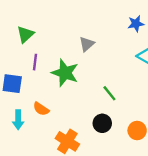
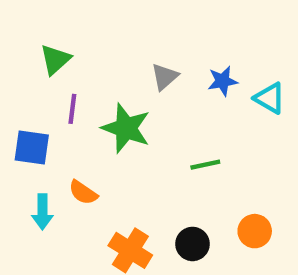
blue star: (136, 24) -> (223, 81), moved
green line: (109, 93) -> (205, 165), turned -63
black circle: (102, 123) -> (193, 244), moved

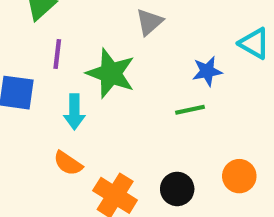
blue star: (223, 81) -> (207, 71), moved
orange semicircle: (83, 192) -> (68, 163), moved
cyan arrow: (42, 212) -> (74, 112), moved

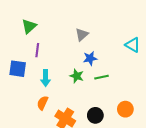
blue star: (207, 71) -> (90, 58), moved
green star: (111, 73) -> (77, 76), moved, size x0.6
orange semicircle: (68, 163) -> (42, 103), turned 80

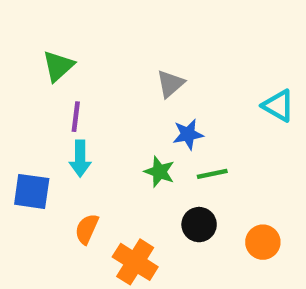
blue square: (18, 69) -> (32, 191), moved
cyan arrow: (46, 78) -> (80, 158), moved
black circle: (95, 115) -> (199, 225), moved

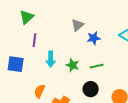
blue star: (188, 134) -> (94, 38), moved
cyan arrow: (80, 158) -> (51, 59), moved
blue square: (32, 191) -> (16, 64), moved

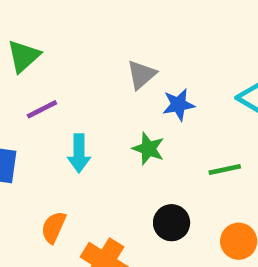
purple line: (35, 40) -> (42, 109), turned 56
green star: (73, 65) -> (148, 149), moved
green line: (97, 66) -> (225, 169), moved

